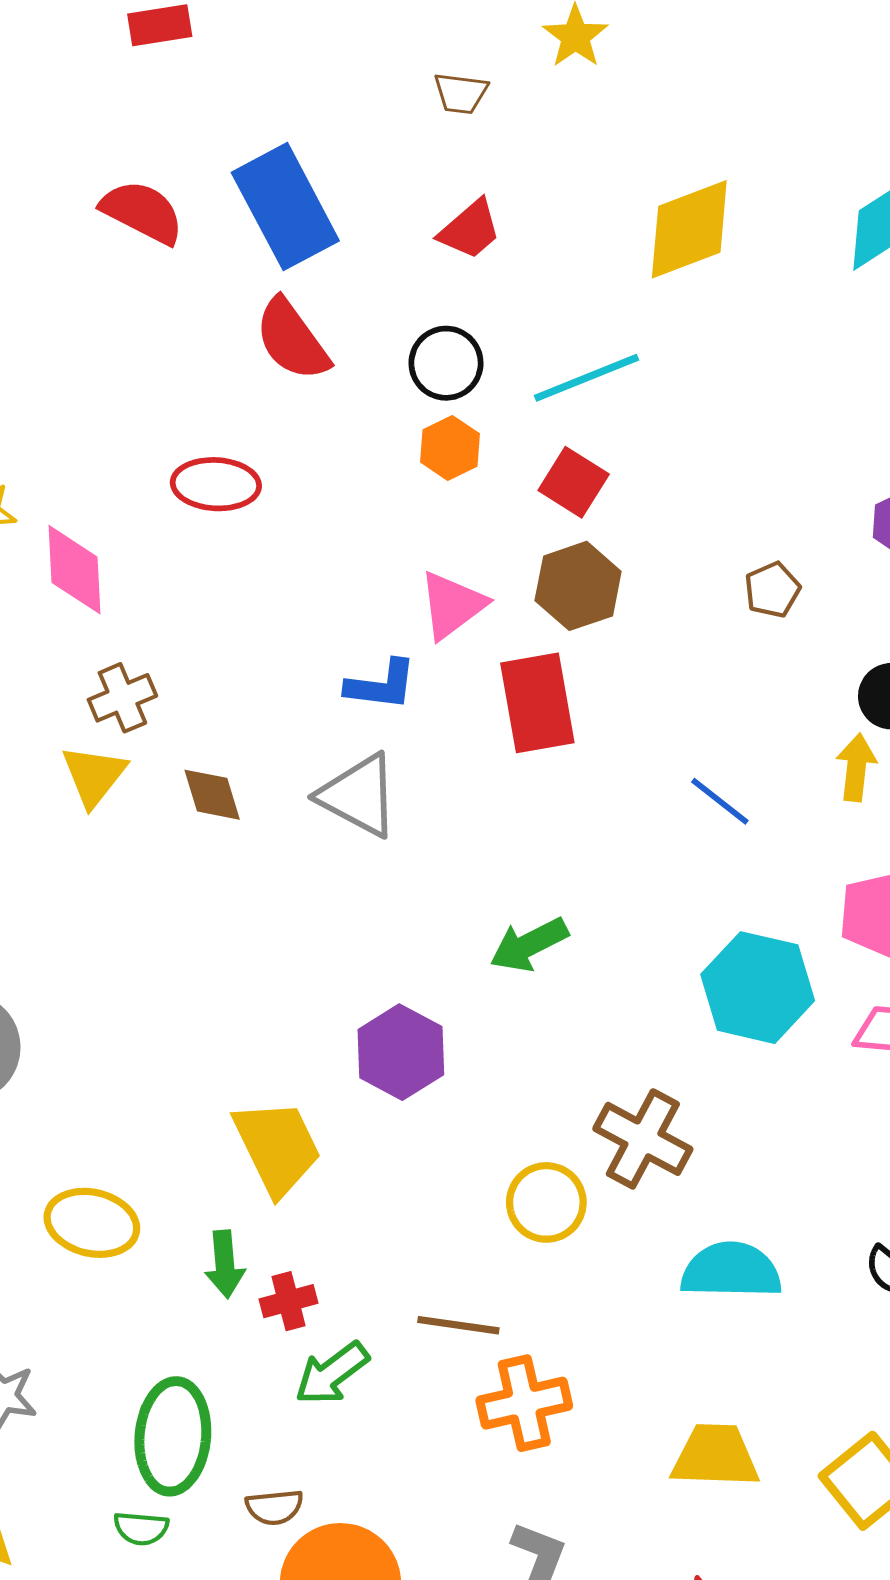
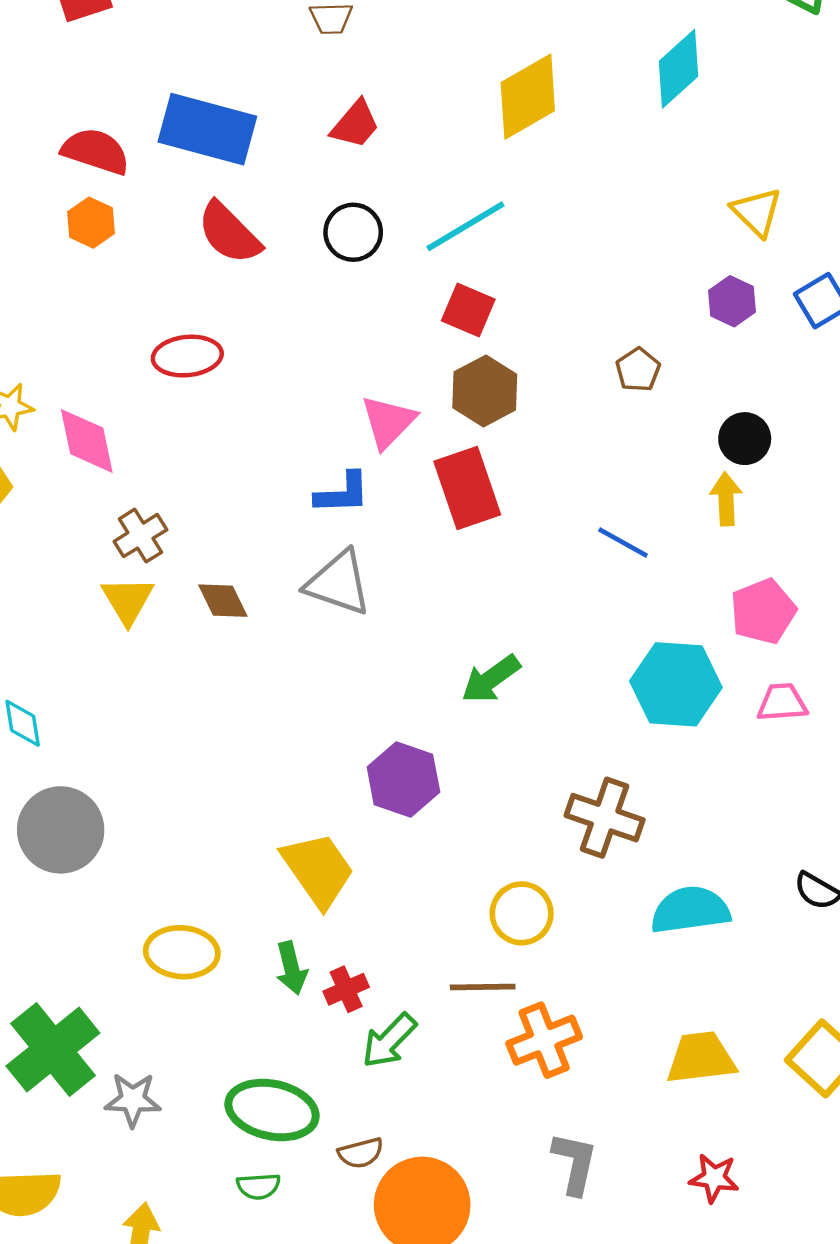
blue rectangle: (285, 207) -> (207, 129), turned -38
orange hexagon: (450, 448) -> (91, 223), moved
yellow circle: (546, 1202) -> (522, 913), moved
green ellipse: (173, 1436) -> (272, 1110), turned -74

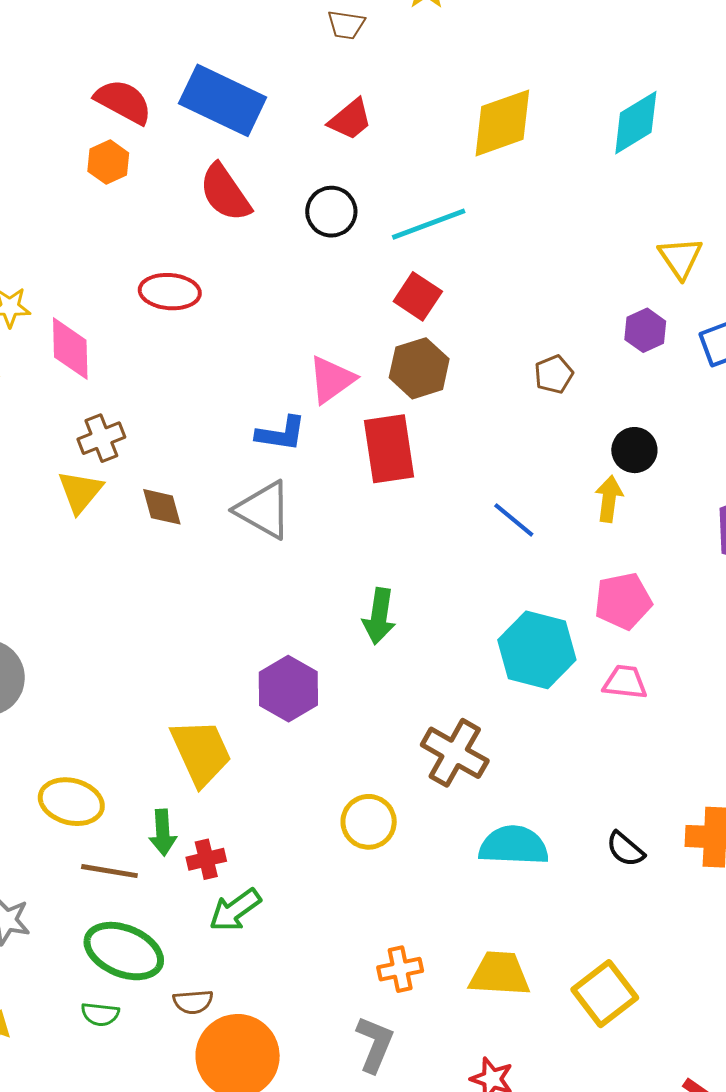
green arrow: (491, 679) -> (379, 616), turned -56
brown line: (483, 987) -> (109, 871), moved
orange cross: (544, 1040) -> (400, 969), moved, size x0.7

